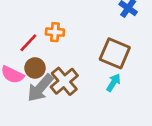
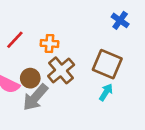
red line: (28, 43) -> (15, 40), moved
brown cross: (64, 81) -> (61, 70), moved

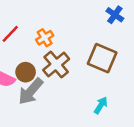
orange cross: (49, 44) -> (45, 38), turned -36
cyan arrow: (106, 92) -> (101, 105), moved

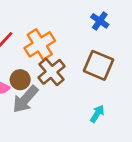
blue cross: (115, 15) -> (100, 21), moved
orange cross: (45, 38) -> (40, 44), size x1.6

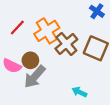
brown cross: (52, 72) -> (66, 44), moved
cyan arrow: (97, 114) -> (79, 92), moved, turned -96

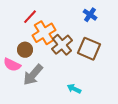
red line: (17, 28) -> (30, 17), moved
brown circle: (30, 60) -> (25, 50), moved

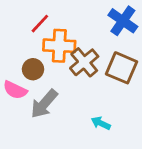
blue cross: (90, 15) -> (123, 21), size x1.5
orange cross: (44, 33) -> (59, 46), turned 35

